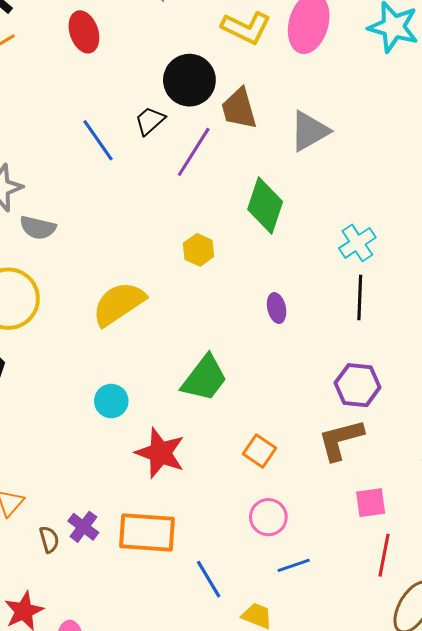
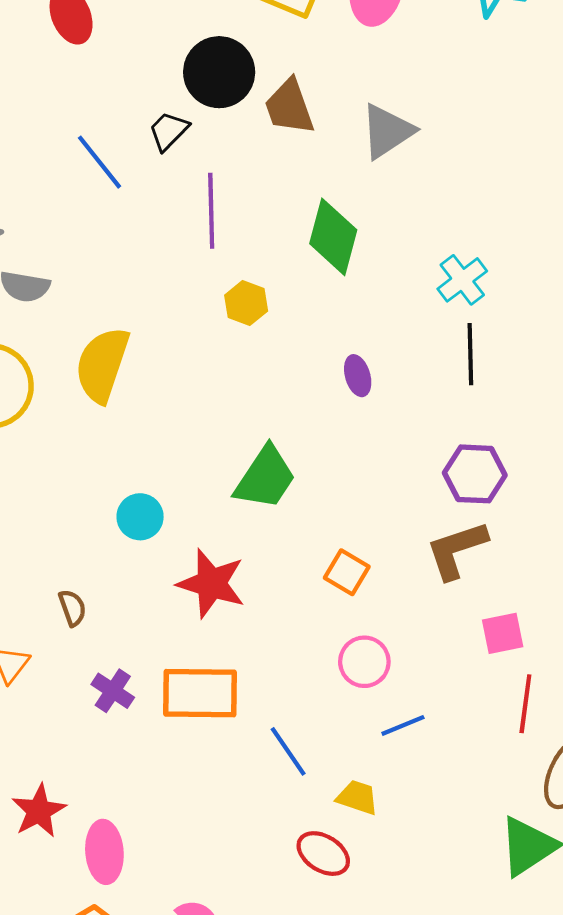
purple line: (194, 152) -> (211, 211), moved, turned -30
yellow semicircle: (119, 304) -> (102, 365), moved, turned -34
brown semicircle: (49, 539) -> (72, 608), moved

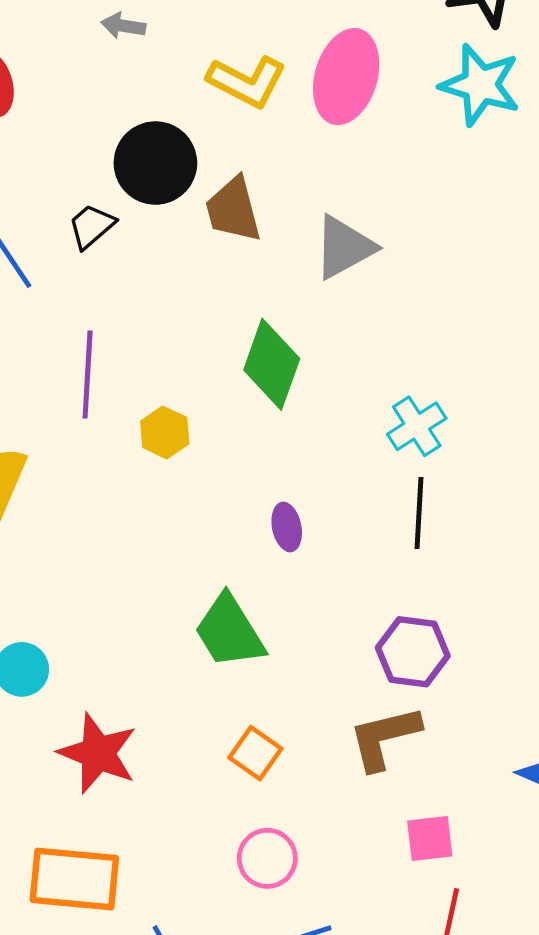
purple line: (211, 211) -> (88, 374), moved
green trapezoid: (265, 478) -> (229, 631), moved, turned 110

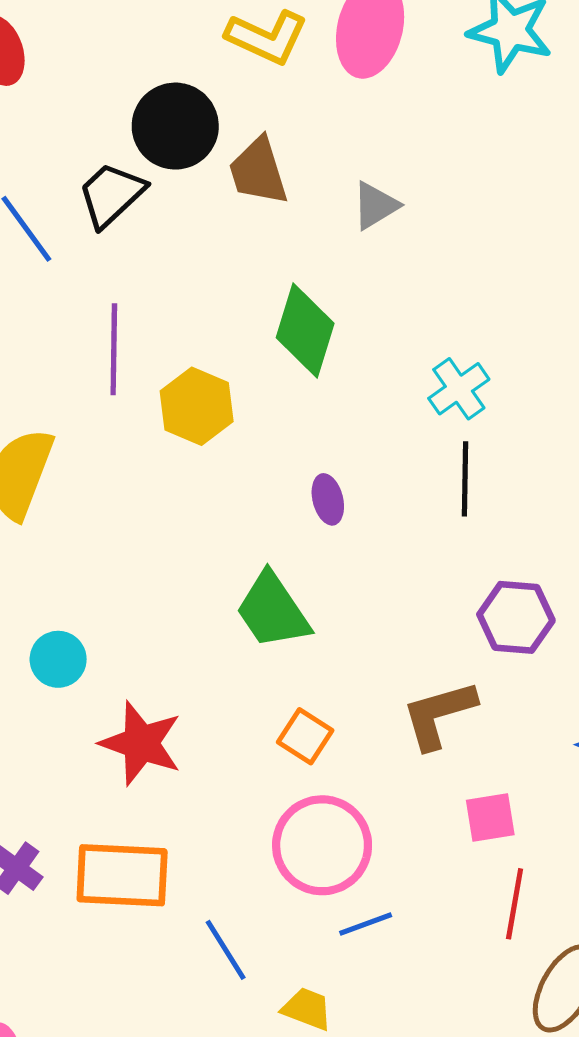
black trapezoid: (91, 226) -> (111, 195), size x1.4
gray triangle: (344, 247) -> (375, 206), size x0.7
yellow hexagon: (165, 432) -> (197, 406), size x1.4
purple hexagon: (413, 652) -> (516, 617), moved
pink circle: (267, 858) -> (322, 845), size x1.6

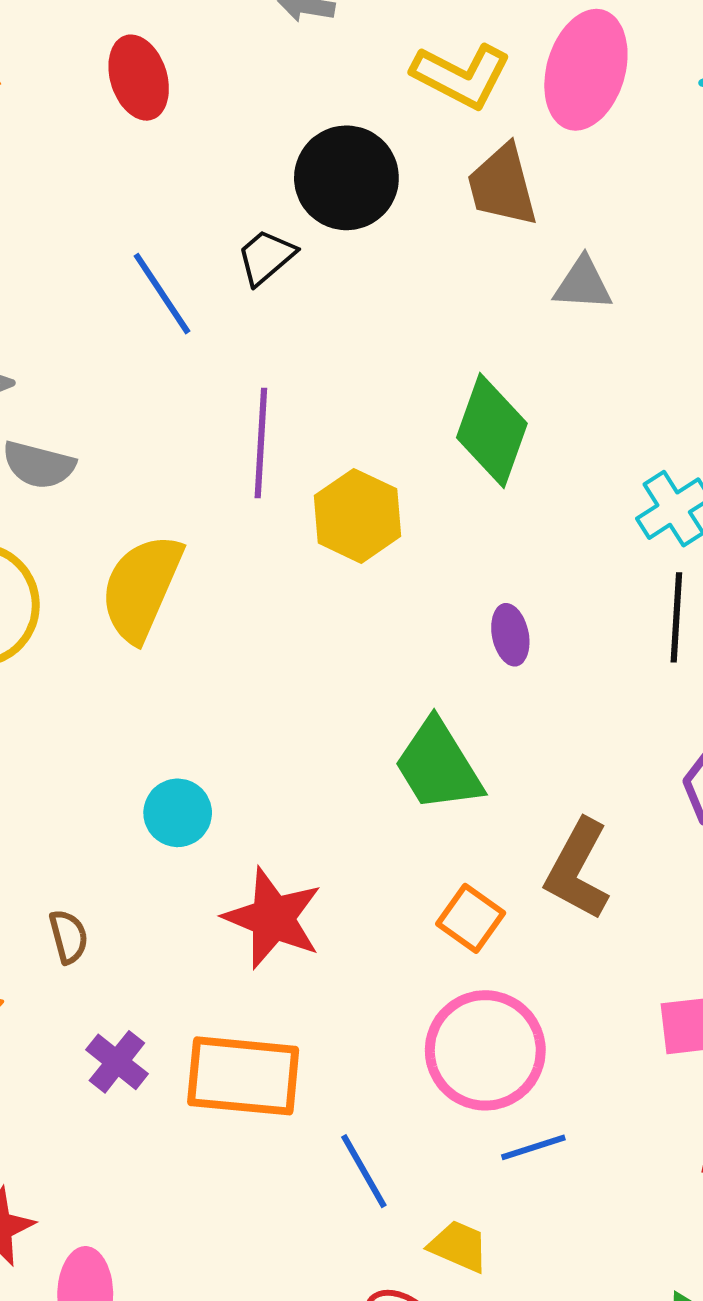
brown trapezoid: (258, 171) -> (502, 185), moved
black trapezoid: (111, 195) -> (266, 257), size x0.7
gray triangle: (375, 206) -> (583, 284), turned 32
brown L-shape: (439, 715) -> (578, 869), moved, turned -48

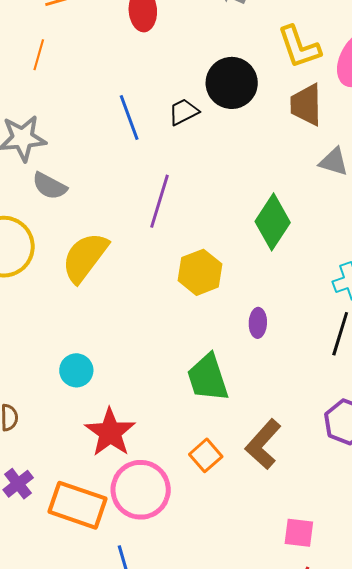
yellow L-shape: (461, 76) -> (299, 47), turned 30
yellow hexagon: (358, 516) -> (200, 272), moved
pink circle: (485, 1050) -> (141, 490), moved

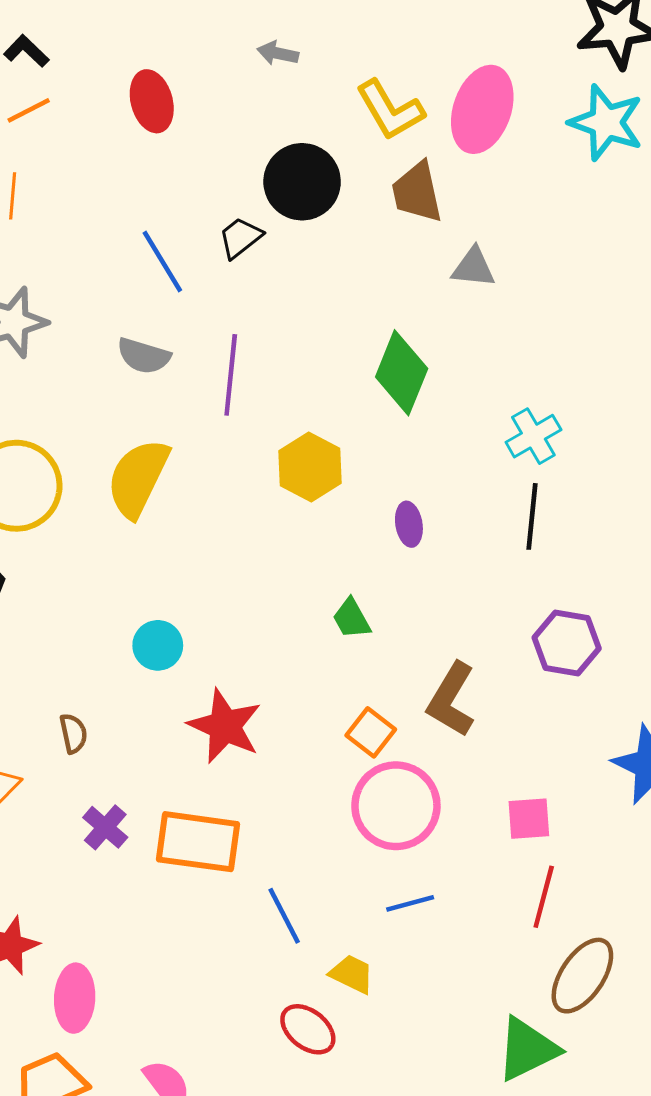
gray semicircle: (50, 186) -> (144, 356), moved
green trapezoid: (208, 378) -> (352, 619), size x0.6
pink circle: (141, 490) -> (396, 806), moved

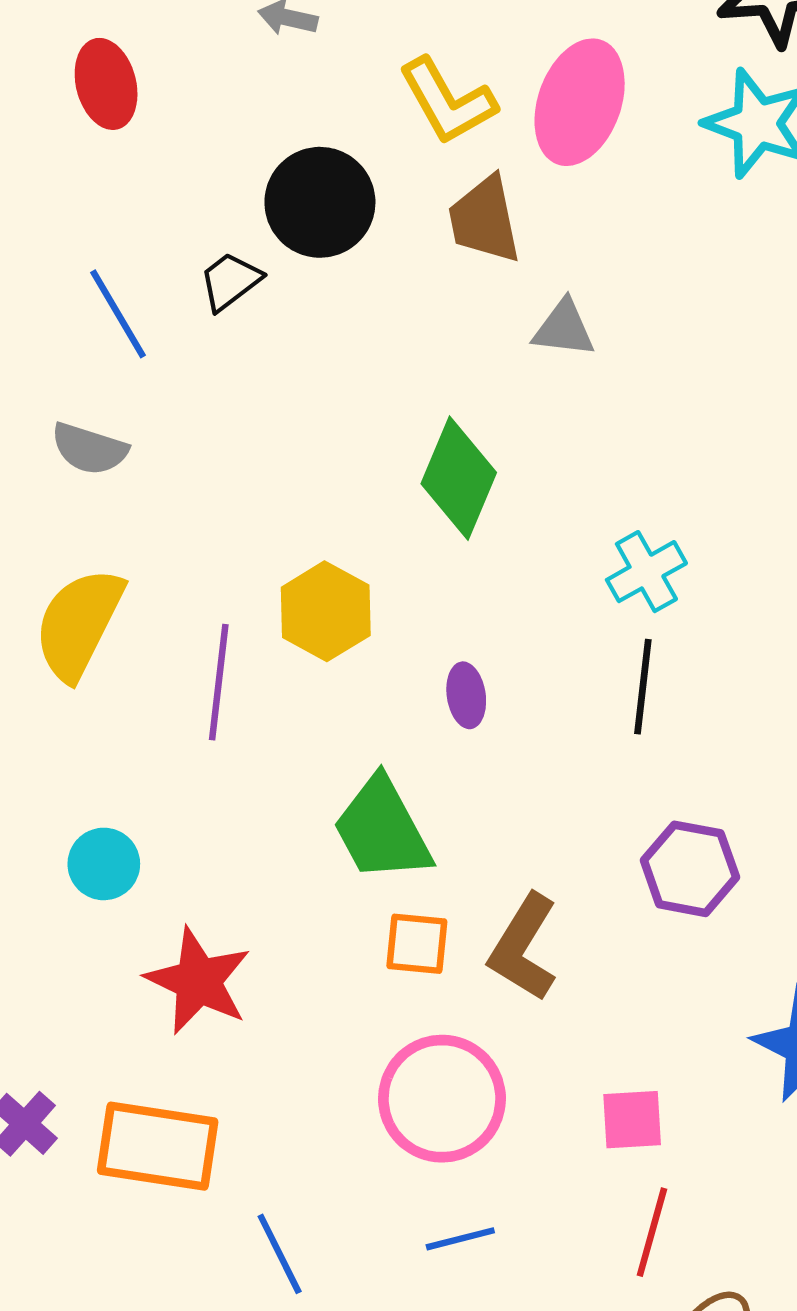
purple line: (231, 375) -> (219, 682), moved
green trapezoid: (352, 619) -> (382, 829), size x1.8
orange square: (371, 732) -> (417, 944), moved, turned -33

